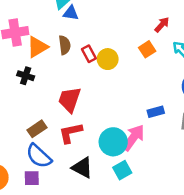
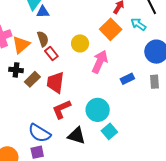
orange square: (147, 49) -> (111, 29), size x1.5
red rectangle: (89, 54) -> (51, 54), moved
brown rectangle: (37, 129) -> (32, 79), moved
pink arrow: (133, 138) -> (100, 62), moved

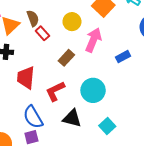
brown rectangle: (32, 79) -> (66, 58), moved
red trapezoid: (56, 82) -> (26, 78), moved
cyan square: (109, 131) -> (107, 126), moved
blue semicircle: (39, 133) -> (33, 117), turned 30

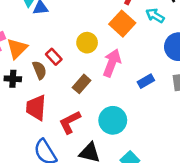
brown semicircle: (33, 18) -> (40, 70), moved

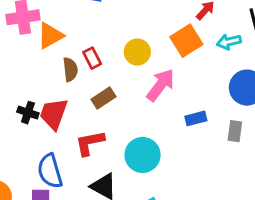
cyan arrow: (155, 16) -> (229, 42), turned -60
black cross: (13, 79) -> (28, 113), moved
brown rectangle: (82, 84) -> (104, 98), moved

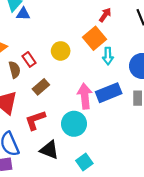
cyan arrow: (229, 42) -> (108, 56), moved, turned -70
pink arrow: (161, 85) -> (85, 96), moved, turned -35
blue rectangle: (196, 118) -> (109, 93), size x1.6

